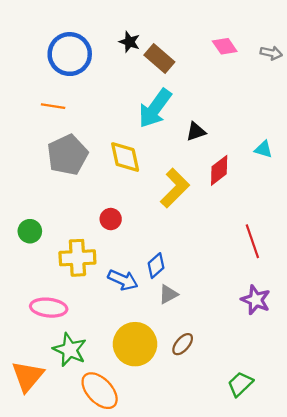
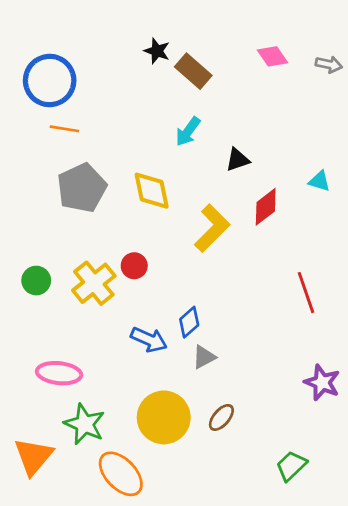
blue circle: (70, 54) -> (50, 81), moved
cyan arrow: (155, 108) -> (188, 132), size x0.6
yellow cross: (77, 258) -> (94, 283), moved, turned -36
purple star: (256, 300) -> (322, 383), moved

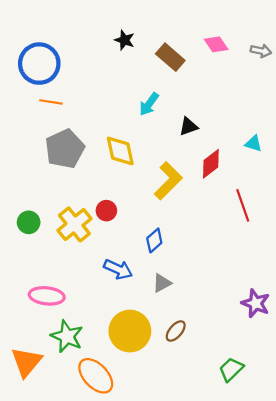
brown rectangle: (193, 71) -> (170, 57), moved
red line: (306, 293) -> (243, 205), moved
blue diamond: (189, 322) -> (154, 240), moved

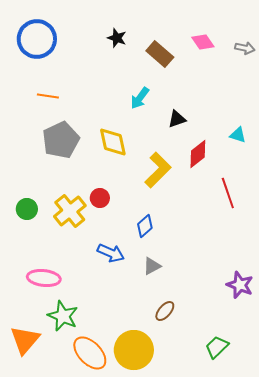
blue circle: (39, 64) -> (37, 39), moved
yellow circle: (130, 331) -> (134, 350), moved

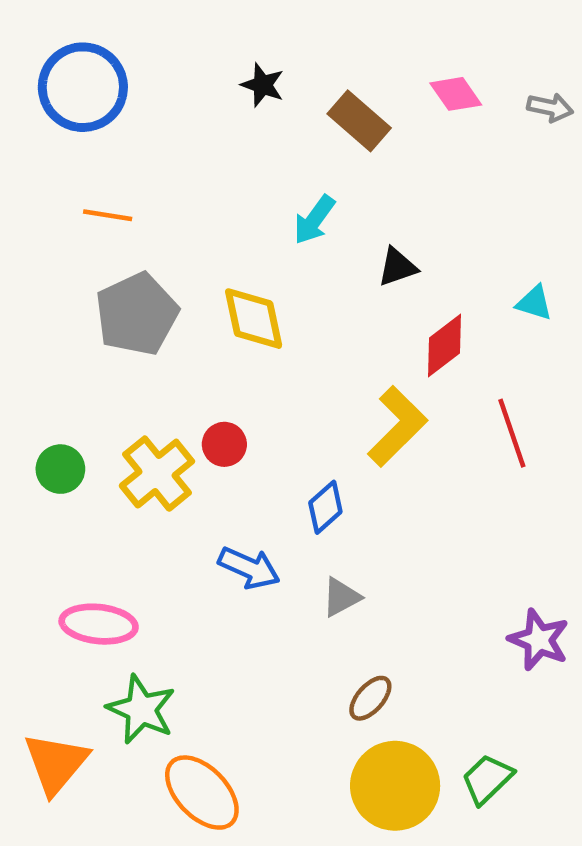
yellow L-shape: (158, 170) -> (397, 426), moved
yellow circle: (134, 350) -> (395, 786), moved

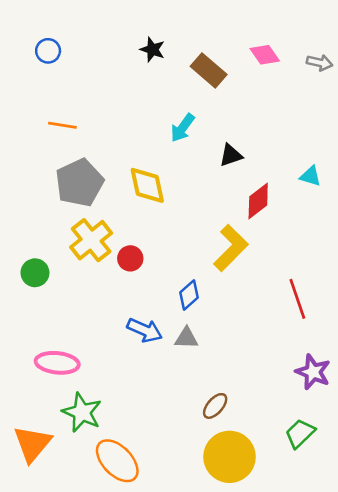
blue circle: (83, 87) -> (48, 51), size x0.5
red line: (512, 433) -> (297, 299), moved
yellow cross: (157, 474) -> (91, 240), moved
gray triangle: (341, 597) -> (186, 338), moved, turned 30
green trapezoid: (487, 779) -> (300, 433), moved

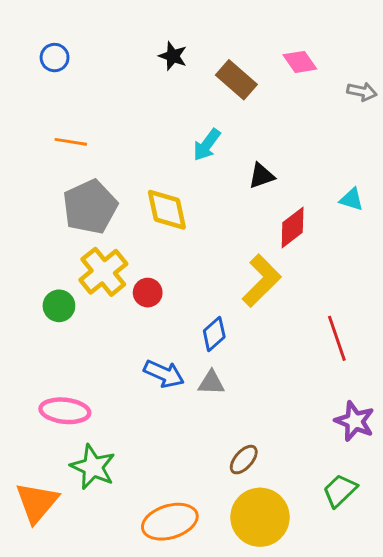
gray arrow: (320, 63) -> (362, 92), moved
green circle: (35, 273) -> (59, 306), moved
orange ellipse: (117, 461) -> (170, 522), moved, turned -63

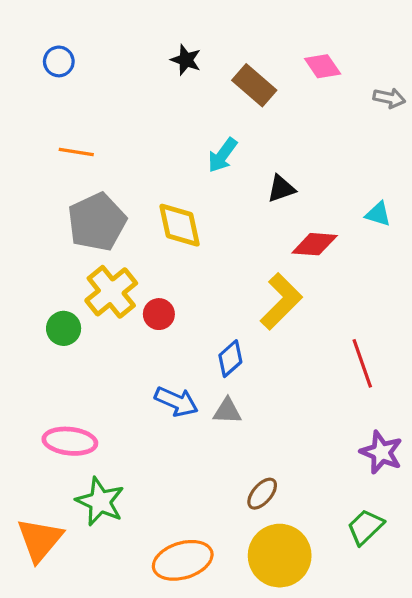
red diamond: (293, 228) -> (315, 244), turned 42

